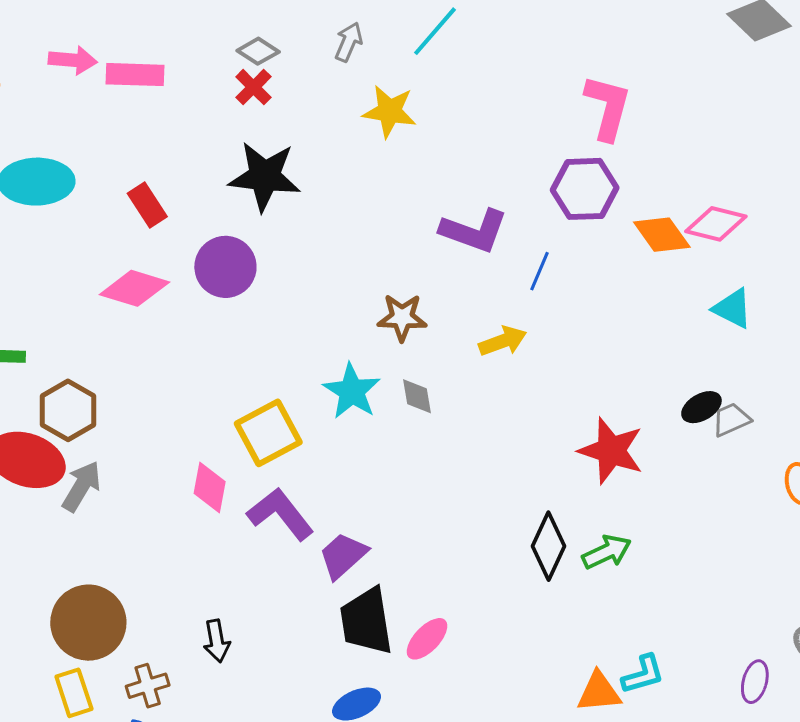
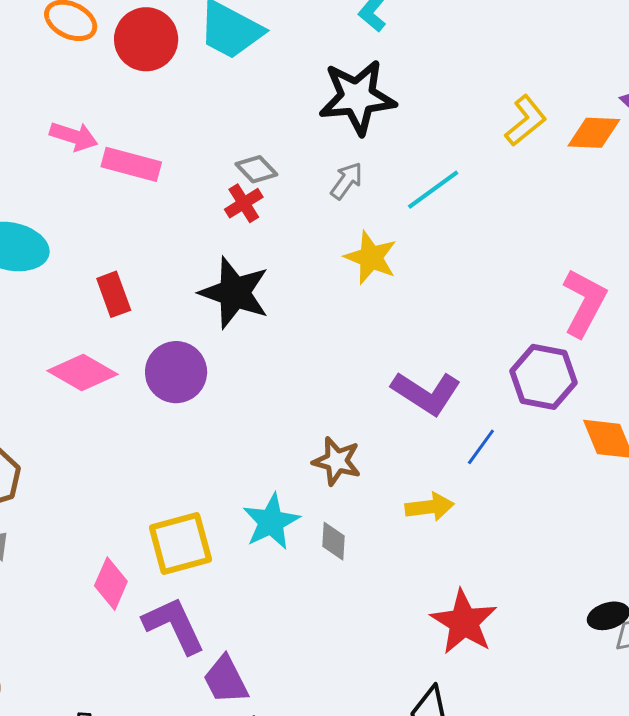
red star: (611, 451) -> (464, 622), moved
purple trapezoid: (343, 556) -> (226, 680), turned -88

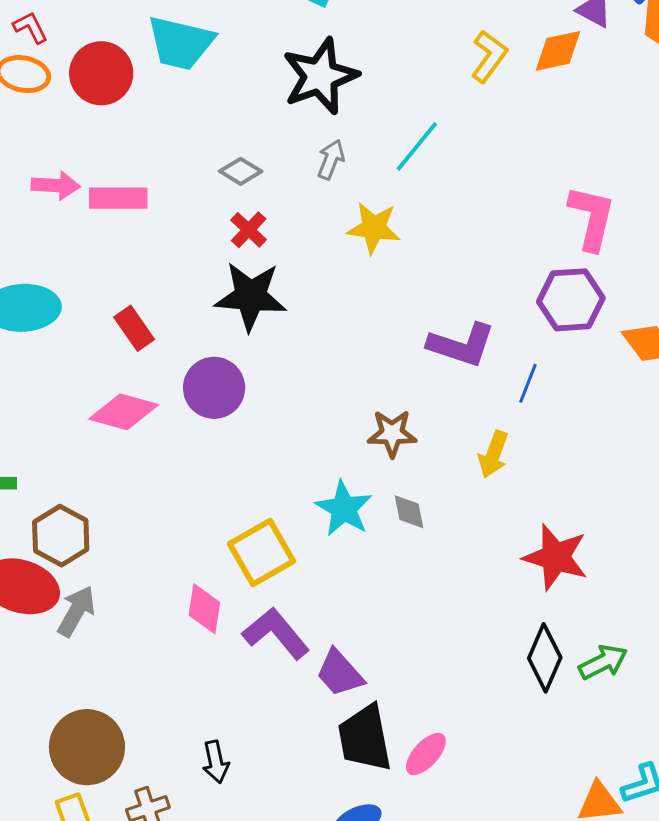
red cross: (244, 203) -> (249, 230), moved
yellow arrow: (430, 507) -> (493, 454), turned 132

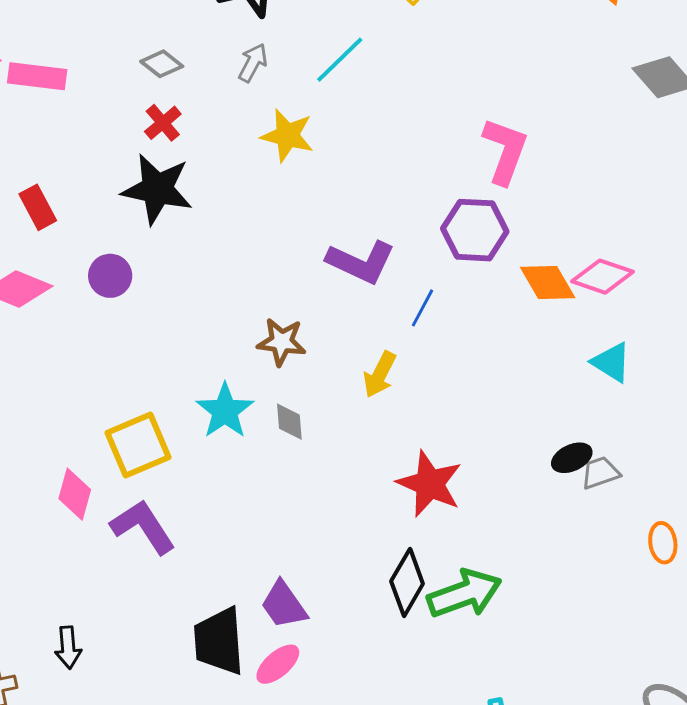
purple circle: (214, 388) -> (110, 276), size x0.7
green arrow: (603, 662) -> (464, 594), size x1.5
purple trapezoid: (340, 673) -> (284, 605), moved

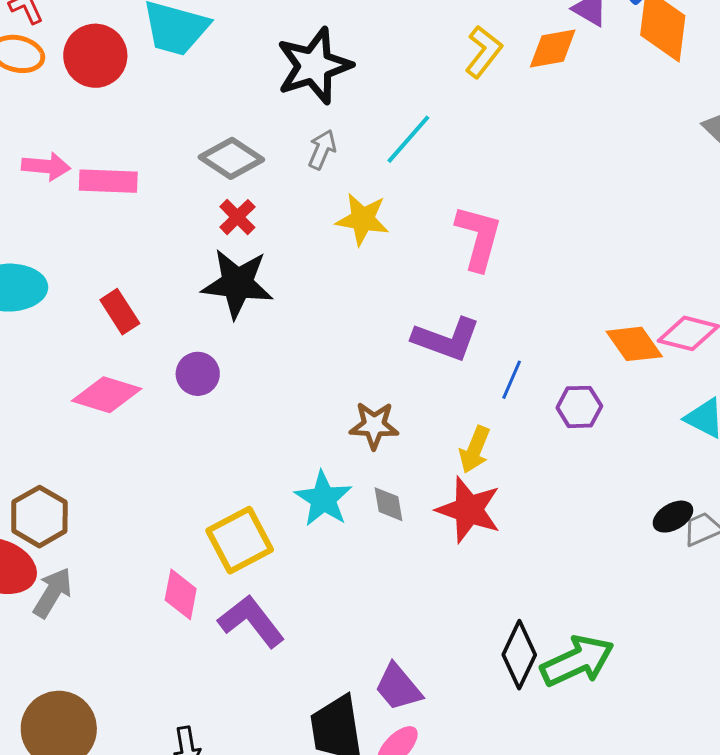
gray diamond: (162, 64) -> (231, 158), size x1.5
pink L-shape: (505, 151) -> (479, 238), moved
purple hexagon: (475, 230) -> (579, 407), moved, size x0.7
red star: (430, 484) -> (469, 510), moved

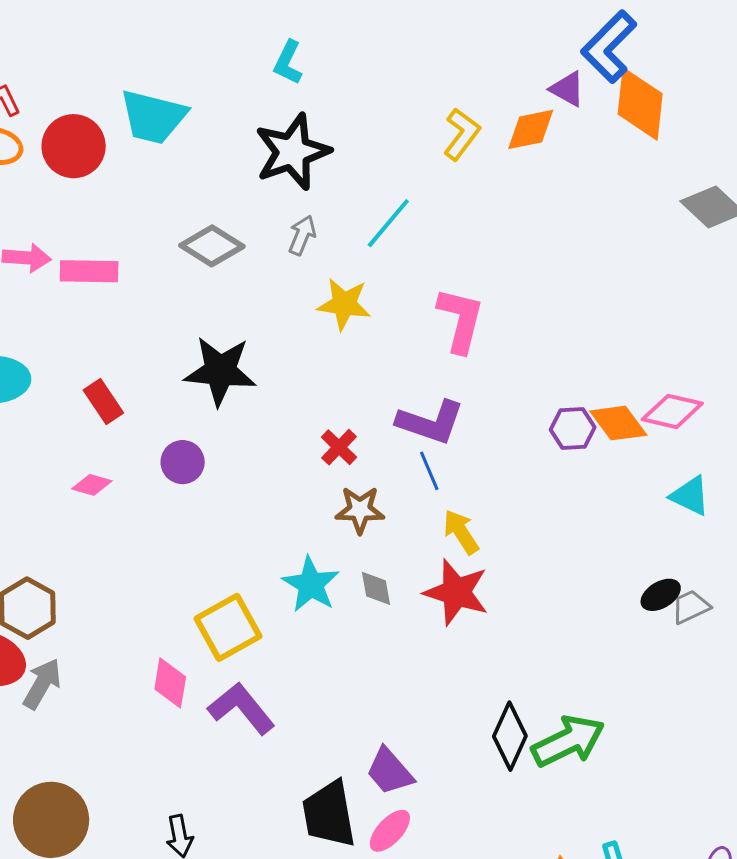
red cross: (237, 217) -> (339, 447), moved
blue line: (512, 380) -> (429, 471), moved, turned -45
pink diamond: (107, 395) -> (92, 485), size x0.6
purple hexagon: (579, 407) -> (573, 428), moved
yellow arrow: (475, 450) -> (461, 532), turned 126

